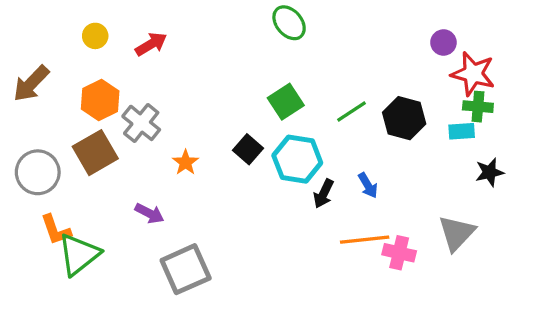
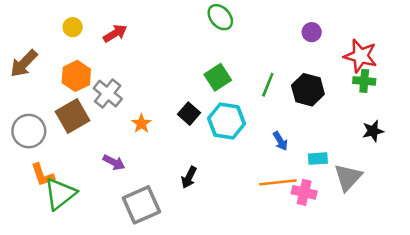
purple circle: (443, 42) -> (312, 32), moved
green line: (351, 111) -> (268, 85), turned -35
cyan rectangle: (462, 131) -> (318, 159), moved
black arrow: (324, 194) -> (189, 177), moved

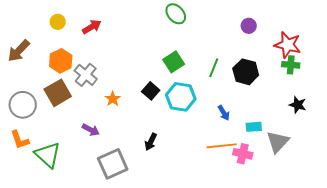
black star: (373, 131) -> (298, 105), turned 30
orange L-shape: (43, 175) -> (20, 140), moved
green triangle: (60, 194) -> (48, 155), turned -40

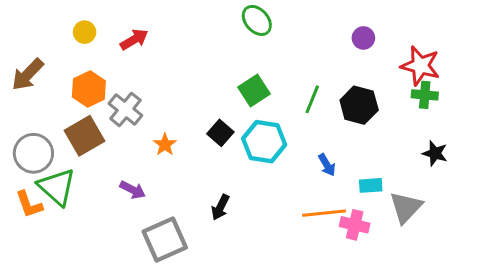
green triangle: (48, 155) -> (57, 187), moved

